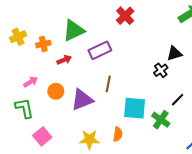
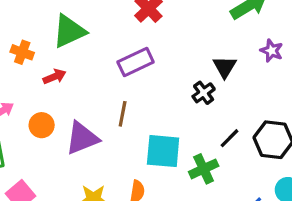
orange cross: (43, 44) -> (22, 52), turned 32
purple rectangle: (100, 50) -> (136, 62), moved
black triangle: (174, 53) -> (225, 67), turned -42
green cross: (161, 120) -> (204, 169), turned 30

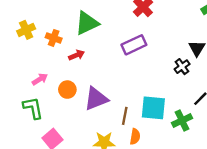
brown line: (123, 114) -> (125, 116), moved

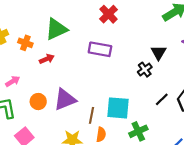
purple rectangle: (134, 45) -> (100, 49), turned 35
orange circle: (67, 90) -> (38, 102), moved
green cross: (182, 120) -> (138, 131), moved

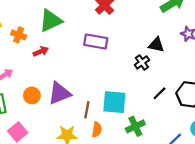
black triangle: (159, 53) -> (156, 45), turned -49

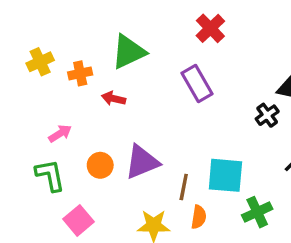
orange cross: (19, 35) -> (80, 73), turned -32
purple rectangle: (96, 42) -> (197, 83), turned 50
red arrow: (41, 51) -> (114, 98), turned -144

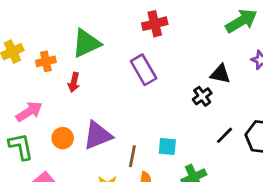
red cross: (210, 28) -> (155, 24), turned 30
red arrow: (114, 98) -> (74, 82), turned -90
pink arrow: (60, 134) -> (29, 112), size x1.4
cyan square: (225, 175) -> (167, 147), size x0.6

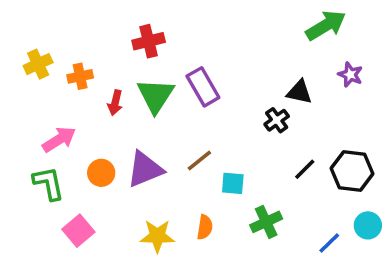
red cross: (155, 24) -> (149, 41), moved
green triangle: (86, 43) -> (156, 96), moved, turned -32
brown line: (132, 156) -> (199, 161), moved, turned 40

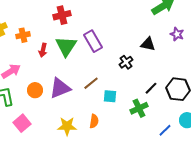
black cross: (277, 120) -> (126, 62), moved
green cross: (266, 222) -> (139, 108), moved

